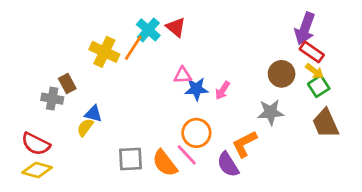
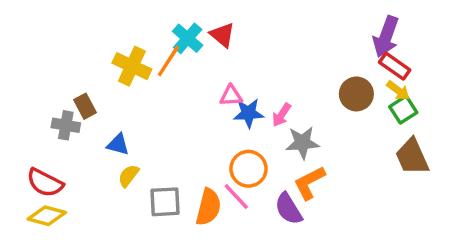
gray star: (271, 112) -> (302, 143), moved
yellow semicircle: (85, 127) -> (128, 176), moved
orange semicircle: (165, 163) -> (208, 207), turned -128

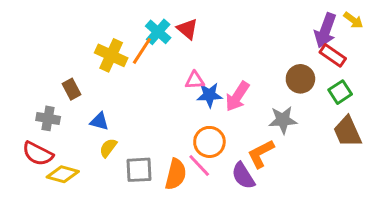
yellow arrow: (398, 90) -> (353, 20), moved
pink arrow: (282, 115) -> (237, 96), size x1.5
gray cross: (66, 125) -> (48, 118), moved
gray star: (302, 143) -> (283, 120), moved
yellow diamond: (47, 216) -> (63, 174), moved

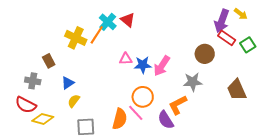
pink triangle: (195, 80) -> (126, 59), moved
green square: (340, 92) -> (248, 45), moved
blue triangle: (99, 121) -> (68, 83), turned -48
gray square: (139, 170) -> (86, 127), moved

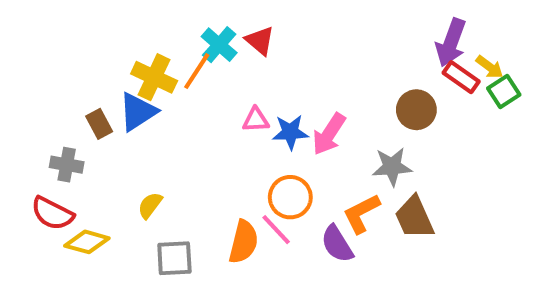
yellow arrow: (241, 14) -> (490, 67), moved
blue triangle: (68, 83) -> (138, 112), moved, size x1.5
brown trapezoid: (237, 90) -> (414, 217), moved

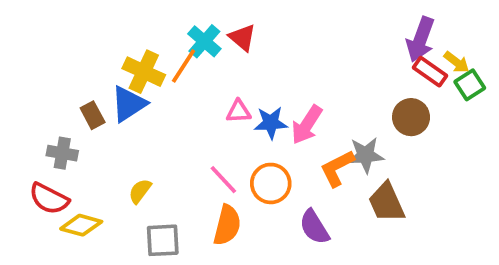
brown circle: (416, 110) -> (411, 117), moved
orange L-shape: (361, 213) -> (337, 168), moved
pink line: (276, 230) -> (223, 180), moved

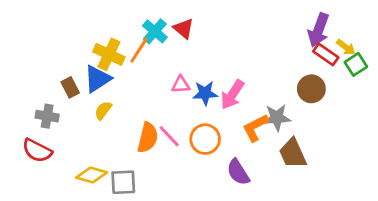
yellow semicircle: (140, 191) -> (103, 110), moved
yellow diamond: (81, 225) -> (92, 175), moved
orange semicircle: (227, 225) -> (148, 138), moved

